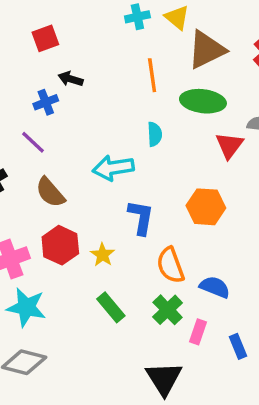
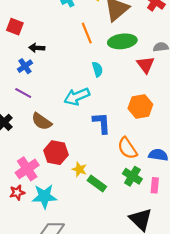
red square: (45, 38) -> (15, 27), turned -35
yellow star: (102, 255) -> (79, 169), moved

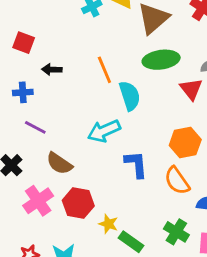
orange line: (87, 33) -> (104, 70), moved
blue cross: (25, 66) -> (23, 92), moved, turned 32
cyan semicircle: (97, 69) -> (130, 96), size x1.5
orange semicircle: (127, 148) -> (177, 181), moved
pink cross: (27, 169) -> (38, 201), moved

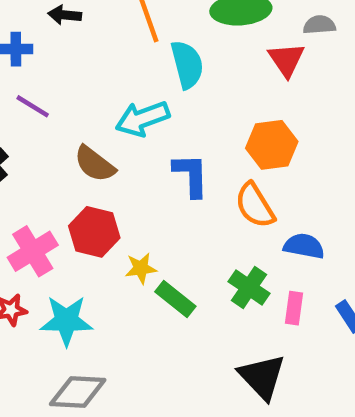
brown semicircle: (59, 163) -> (95, 164), moved
pink cross: (38, 201) -> (33, 251), moved
yellow star: (108, 224) -> (141, 268), turned -30

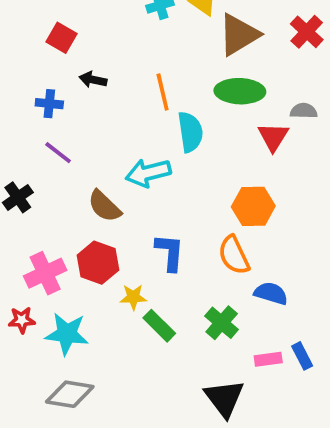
blue L-shape: (191, 175) -> (170, 252), moved
pink rectangle: (294, 308) -> (268, 359), moved, turned 68

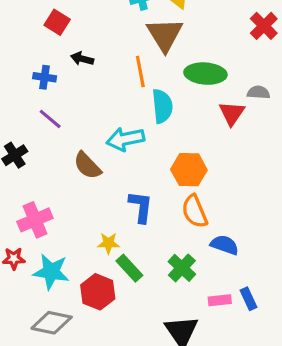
brown triangle: (239, 35) -> (165, 35), moved, turned -33
orange hexagon: (253, 206) -> (189, 170), moved
red hexagon: (98, 263) -> (98, 292), moved

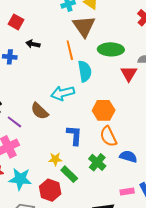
purple line: (50, 119) -> (14, 122), moved
green cross: (182, 268) -> (97, 162), moved

